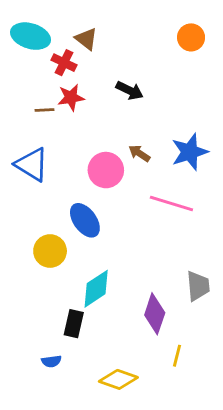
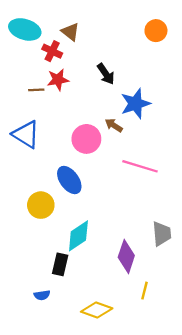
black arrow: (130, 90) -> (106, 74), turned 30
blue star: (190, 152) -> (135, 104), moved

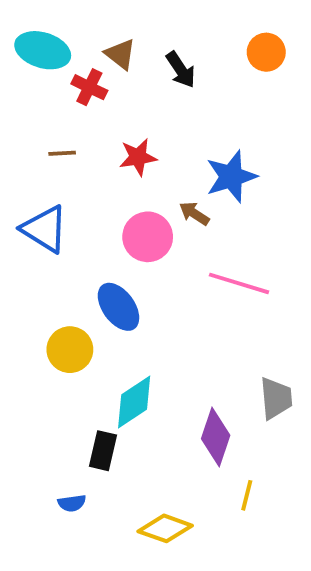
black arrow: (106, 74) -> (181, 70), moved
red star: (58, 80) -> (138, 157), moved

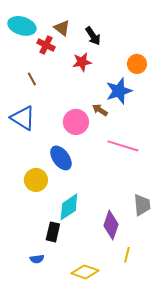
orange circle: (266, 52) -> (137, 64), moved
brown line: (62, 153) -> (32, 79), turned 64
red star: (138, 157) -> (82, 62), moved

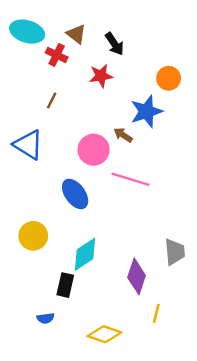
brown line: (32, 79) -> (52, 100), moved, turned 56
pink line: (123, 146) -> (130, 179), moved
yellow circle: (36, 180) -> (33, 236), moved

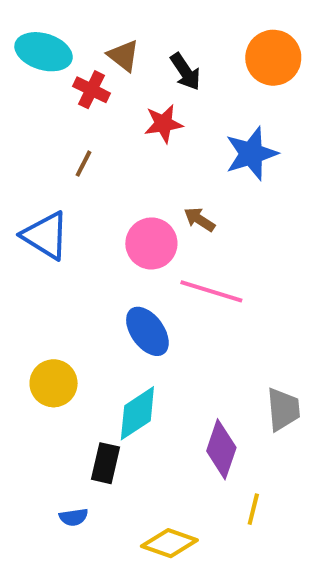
orange circle: (169, 78) -> (273, 58), moved, size x1.4
blue star: (146, 112) -> (251, 154), moved
blue ellipse: (75, 194) -> (147, 331), moved

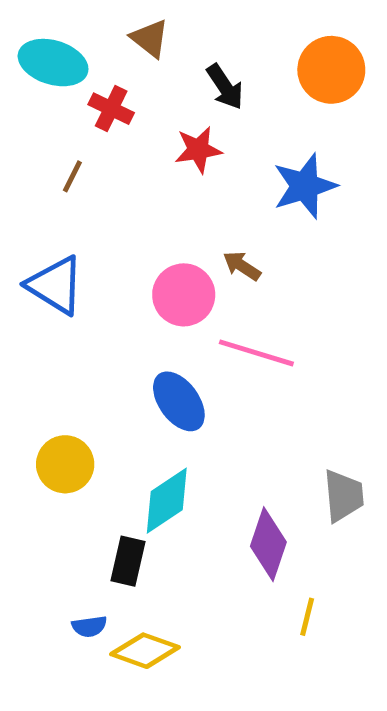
brown triangle: (123, 56) -> (150, 38), moved
brown line: (84, 164) -> (72, 176), moved
yellow diamond: (169, 543) -> (145, 651), moved

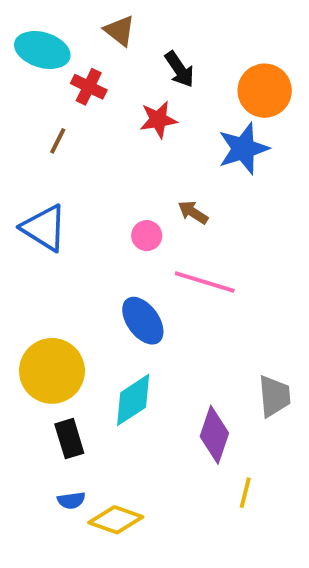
orange circle: (331, 70) -> (265, 91), moved
pink circle: (184, 295) -> (147, 236), size x0.6
yellow circle: (65, 464) -> (52, 371), size x1.4
black rectangle: (128, 561) -> (69, 439), moved, turned -30

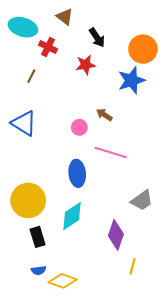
blue ellipse: (143, 321) -> (77, 173), turned 30
gray trapezoid: (274, 396) -> (142, 200), moved, turned 60

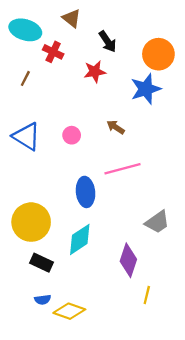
brown line: (31, 76) -> (25, 78), moved
pink circle: (79, 127) -> (72, 135), moved
pink line: (111, 152) -> (123, 169), turned -32
black rectangle: (38, 237) -> (42, 263), turned -48

